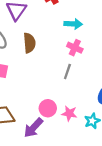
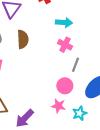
gray line: (67, 72) -> (75, 65), moved
pink circle: (48, 108) -> (65, 86), moved

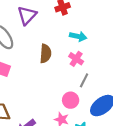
brown semicircle: (23, 39) -> (46, 54), moved

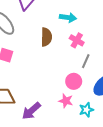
cyan arrow: (78, 36) -> (68, 18), moved

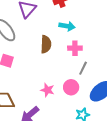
pink cross: (77, 40) -> (75, 48), turned -32
pink star: (66, 101) -> (47, 90), moved

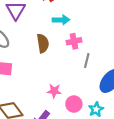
pink circle: (71, 87) -> (74, 104), moved

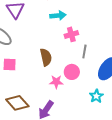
brown semicircle: (43, 43) -> (46, 57), moved
pink circle: (74, 104) -> (72, 72), moved

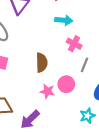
pink cross: (71, 34) -> (74, 44), turned 32

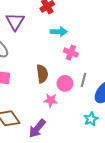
gray line: (84, 65) -> (84, 80), moved
pink circle: (66, 84) -> (65, 83), moved

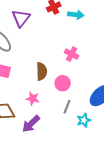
cyan arrow: (59, 32) -> (76, 15), moved
gray line: (84, 80) -> (67, 107), moved
pink star: (51, 100) -> (33, 99), moved

